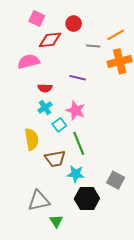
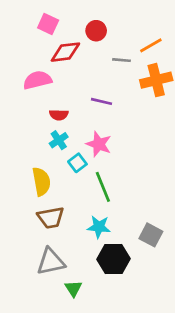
brown trapezoid: (55, 159) -> (51, 218), moved

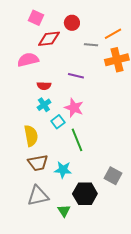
cyan star: (99, 227) -> (63, 170), moved
green triangle: (73, 288) -> (64, 211), moved

